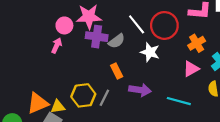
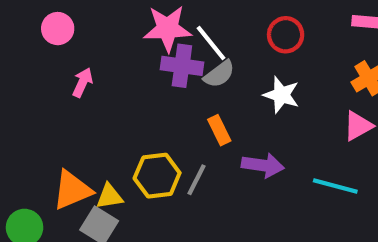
white line: (137, 24) -> (211, 43), moved
pink circle: (64, 25) -> (58, 29), moved
red circle: (164, 25) -> (286, 35), moved, size x0.7
pink arrow: (57, 45) -> (83, 82), moved

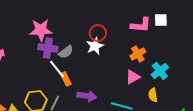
white line: (211, 43) -> (57, 69), moved
white star: (281, 95) -> (95, 46), moved, turned 30

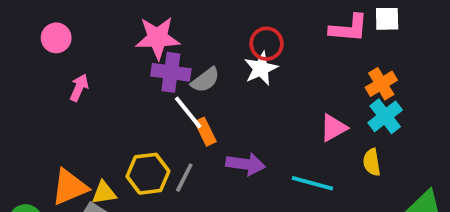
orange cross: (138, 54) -> (381, 84), moved

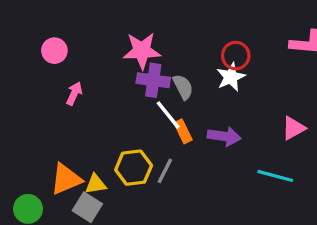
gray semicircle: (205, 80) -> (183, 87), turned -80
purple arrow: (245, 164) -> (224, 136), moved

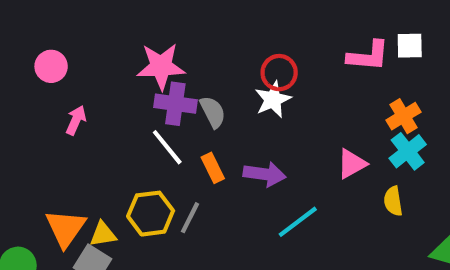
white line: (168, 115) -> (167, 147), moved
cyan line: (275, 176) -> (298, 222), moved, turned -52
orange triangle: (66, 179) -> (66, 228), turned -32

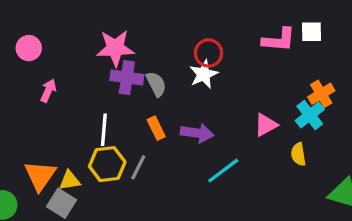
orange cross: (403, 116) -> (321, 94), moved
white line: (167, 147) -> (104, 130), moved, turned 44

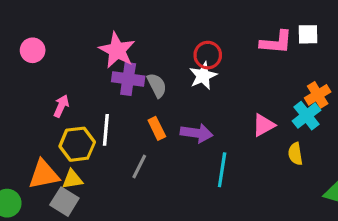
pink star: (115, 48) -> (117, 50), turned 30
pink arrow: (48, 91) -> (61, 106), moved
yellow hexagon: (107, 164) -> (77, 144), moved
cyan line: (223, 171) -> (222, 170), turned -44
orange triangle: (40, 176) -> (44, 174), turned 44

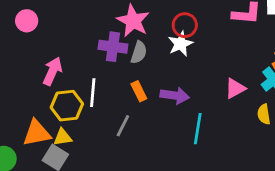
pink star: (117, 50) -> (133, 21), moved
gray semicircle: (157, 85) -> (139, 52), turned 45
pink arrow: (61, 106) -> (53, 71), size x1.4

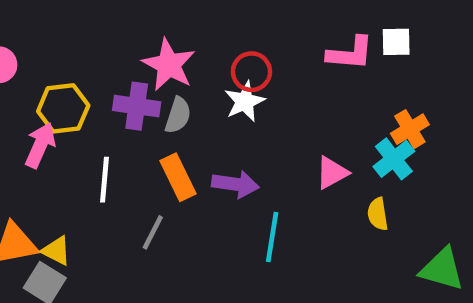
orange rectangle: (139, 91) -> (178, 177), size x1.4
yellow hexagon: (67, 106) -> (63, 108), moved
yellow triangle: (63, 137) -> (56, 251), turned 36

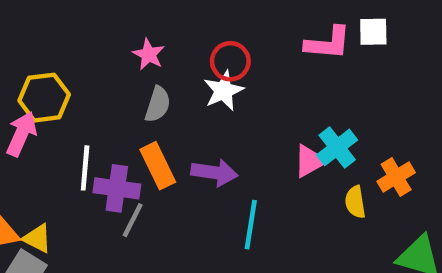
pink star: (169, 65) -> (149, 54), size x0.6
purple cross: (137, 106) -> (117, 188), moved
orange cross: (410, 129) -> (396, 177), moved
cyan cross: (394, 159) -> (337, 147), moved

